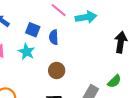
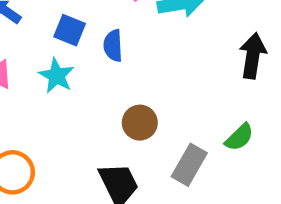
brown circle: (57, 70) -> (140, 123), moved

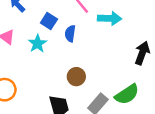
green semicircle: (239, 137) -> (127, 94), size x1.5

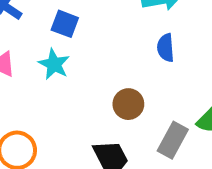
blue semicircle: (70, 34) -> (166, 48), moved

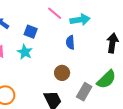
blue semicircle: (166, 48) -> (70, 42), moved

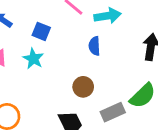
gray rectangle: (84, 92) -> (113, 112), turned 36

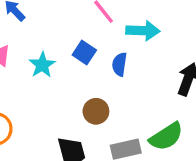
blue square: (41, 31) -> (84, 53), moved

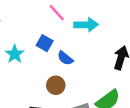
blue semicircle: (120, 64) -> (65, 58), moved, turned -56

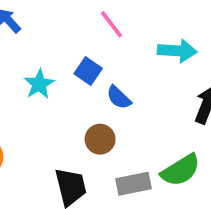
cyan arrow: (86, 25) -> (177, 51), moved

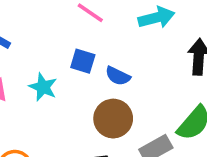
brown circle: (100, 139) -> (113, 119), size x1.4

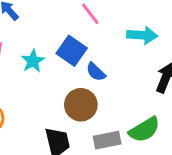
blue square: (83, 61) -> (72, 51), size x1.4

